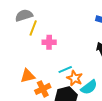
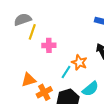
cyan line: (65, 69) -> (66, 72), turned -32
orange star: (75, 78) -> (79, 62), moved

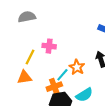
yellow line: (32, 32) -> (30, 57), moved
orange cross: (44, 92) -> (54, 87), moved

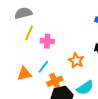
yellow line: (30, 57) -> (29, 33), moved
cyan line: (62, 75) -> (43, 67), moved

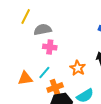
gray semicircle: (23, 13) -> (43, 30), moved
yellow line: (29, 33) -> (26, 17), moved

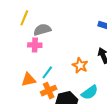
pink cross: (50, 47) -> (35, 45), moved
orange cross: (55, 88) -> (49, 91), moved

